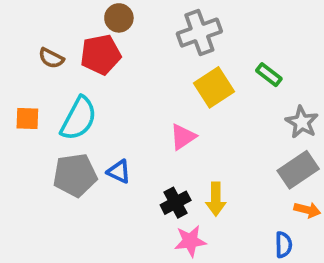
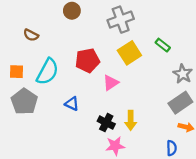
red pentagon: (101, 54) -> (87, 61), moved
gray pentagon: (75, 175) -> (24, 102), moved, turned -30
black cross: (176, 203) -> (106, 123), turned -35

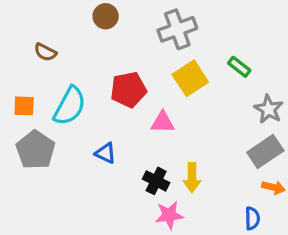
pink triangle: (111, 83) -> (163, 122), turned 35

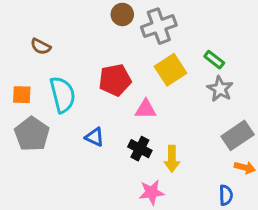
brown circle: (106, 16) -> (122, 14), moved
cyan semicircle: (70, 106) -> (63, 95), turned -42
gray star: (269, 109) -> (220, 89), moved
black cross: (156, 181) -> (140, 149), moved

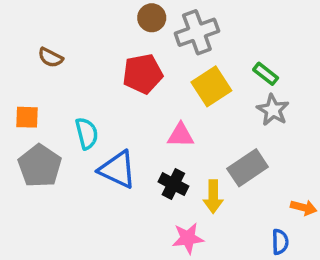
red pentagon: (115, 80) -> (143, 74), moved
cyan semicircle: (63, 95) -> (87, 133), moved, size x0.7
gray rectangle: (238, 135) -> (248, 168), moved
blue triangle: (95, 137) -> (117, 170), size x1.6

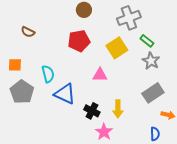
gray cross: (197, 32) -> (129, 18), moved
gray rectangle: (248, 168) -> (153, 93), moved
black cross: (173, 184) -> (92, 111), moved
pink star: (188, 238) -> (104, 132), turned -30

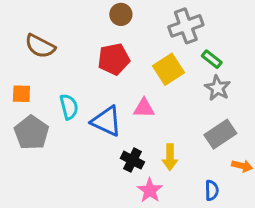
brown semicircle: (28, 32) -> (40, 46), size x1.5
blue triangle: (65, 94) -> (106, 121), moved
blue semicircle: (155, 134) -> (212, 190), moved

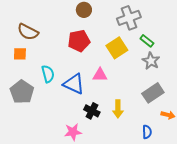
orange square: (21, 94) -> (20, 54), moved
pink star: (150, 190) -> (73, 132), moved, turned 30

